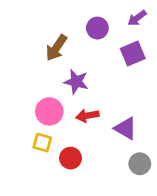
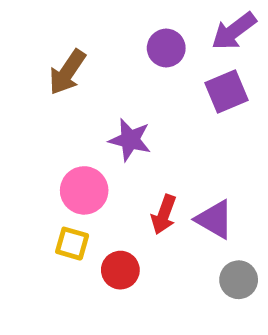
purple arrow: (137, 18) -> (234, 31), size x1.4
brown arrow: (56, 48) -> (67, 72), moved
red arrow: (87, 116) -> (164, 215), moved, turned -60

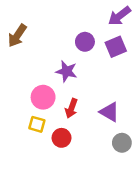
purple circle: (166, 48) -> (85, 42), moved
brown arrow: (67, 72) -> (17, 36), moved
red arrow: (164, 215) -> (71, 108), moved

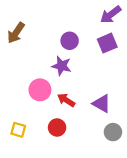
purple circle: (85, 42) -> (70, 41), moved
red arrow: (71, 108) -> (66, 100), turned 102
yellow square: (37, 124) -> (18, 130), moved

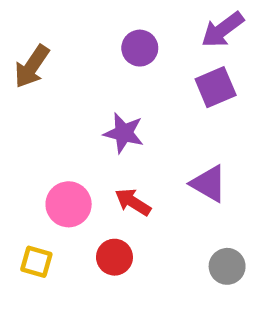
purple circle: (70, 41) -> (140, 48), moved
pink circle: (40, 90) -> (69, 204), moved
purple triangle: (102, 104) -> (209, 184), moved

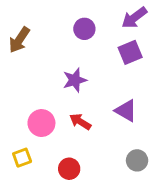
purple star: (124, 133) -> (75, 80), turned -30
red circle: (114, 257) -> (69, 169), moved
yellow square: (36, 262) -> (22, 158), turned -36

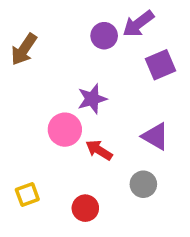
purple arrow: (134, 18) -> (138, 24), moved
pink circle: (41, 123) -> (65, 130), moved
gray circle: (137, 160) -> (143, 184), moved

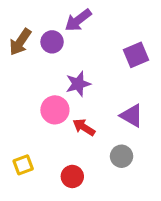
purple arrow: (138, 24) -> (78, 20), moved
purple circle: (104, 36) -> (52, 42), moved

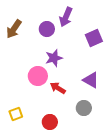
purple arrow: (78, 20) -> (66, 17), moved, turned -30
purple circle: (52, 42) -> (47, 29), moved

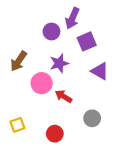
brown arrow: (14, 29) -> (19, 61), moved
purple square: (94, 38) -> (87, 41), moved
purple triangle: (91, 80) -> (100, 71), moved

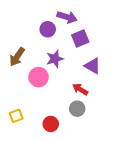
purple arrow: (72, 18) -> (67, 17), turned -96
red arrow: (64, 96) -> (80, 89), moved
gray circle: (92, 118) -> (77, 109), moved

